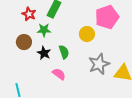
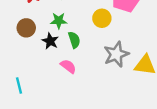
green star: (44, 30) -> (59, 21), moved

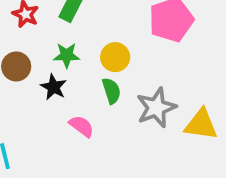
yellow circle: (102, 18) -> (115, 57), moved
green semicircle: (74, 40) -> (111, 91), moved

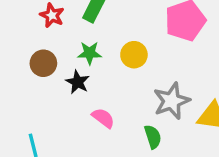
green semicircle: (111, 91) -> (153, 137), moved

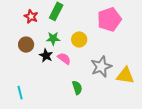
pink semicircle: (103, 118) -> (64, 59), moved
green semicircle: (153, 137) -> (77, 88), moved

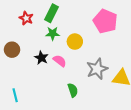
pink pentagon: (109, 19) -> (105, 21), turned -30
green star: (53, 39) -> (53, 33), moved
brown circle: (26, 45) -> (12, 50), moved

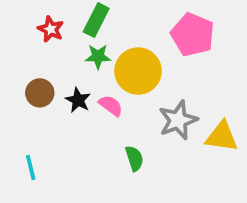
yellow circle: (75, 42) -> (138, 71), size x1.6
brown circle: (12, 50) -> (40, 93), moved

